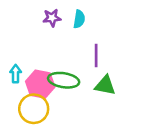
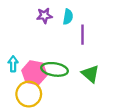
purple line: (96, 55) -> (83, 35), moved
green triangle: (105, 85) -> (90, 74), turned 30

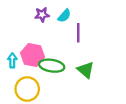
cyan semicircle: (68, 17) -> (64, 16), turned 32
pink hexagon: (34, 73) -> (32, 55), moved

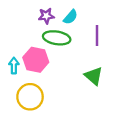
purple line: (78, 33) -> (97, 36), moved
green ellipse: (52, 66) -> (57, 38), moved

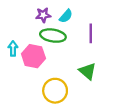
cyan arrow: (14, 66) -> (13, 49), moved
yellow circle: (30, 97) -> (55, 91), moved

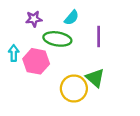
purple star: (43, 15) -> (34, 19), moved
yellow circle: (55, 91) -> (74, 88), moved

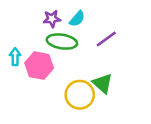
purple star: (34, 19) -> (52, 19), moved
purple line: (99, 37) -> (106, 39), turned 54

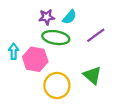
yellow circle: (80, 95) -> (57, 85), moved

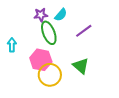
green ellipse: (56, 38) -> (49, 33), turned 60
pink hexagon: (35, 59) -> (41, 60), moved

